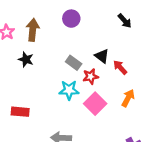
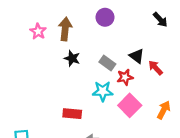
black star: (26, 59) -> (72, 58), moved
orange arrow: (128, 98) -> (164, 110), moved
red rectangle: (20, 112) -> (72, 114), moved

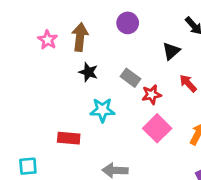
black triangle: (137, 56) -> (171, 51), moved, turned 42
cyan star: (103, 91) -> (102, 110), moved
red rectangle: (72, 114) -> (69, 138), moved

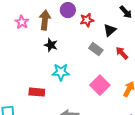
purple circle: (128, 23) -> (68, 10), moved
gray rectangle: (130, 78) -> (96, 49), moved
red star: (152, 95) -> (87, 20), moved

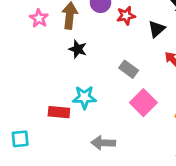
gray rectangle: (96, 49) -> (129, 69), moved
cyan star: (61, 72) -> (84, 97), moved

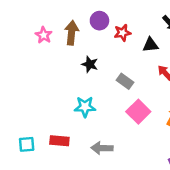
black triangle: (157, 29) -> (150, 45), turned 35
black star: (78, 49) -> (90, 64), moved
red rectangle: (59, 112) -> (59, 141), moved

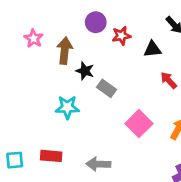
brown arrow: (72, 33) -> (65, 51), moved
gray rectangle: (125, 81) -> (107, 88), moved
cyan star: (85, 107) -> (67, 107), moved

